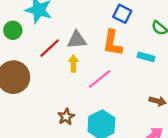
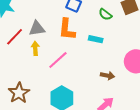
brown star: (66, 117) -> (19, 93), moved, size x1.5

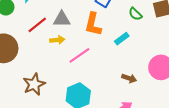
cyan rectangle: (96, 39) -> (122, 39), turned -56
yellow arrow: (35, 48) -> (57, 40), turned 80

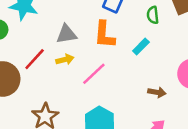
green semicircle: (135, 14) -> (153, 15), turned 48
red line: (37, 25) -> (35, 59), moved

